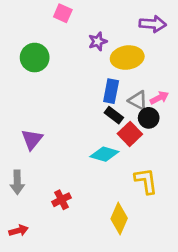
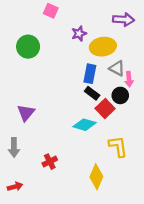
pink arrow: (159, 98) -> (129, 79), turned 112
gray triangle: (138, 100) -> (117, 68), moved

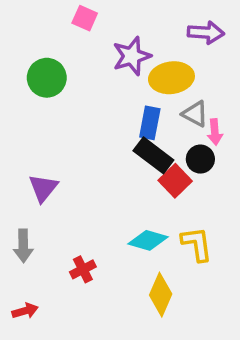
purple star: (79, 34) -> (132, 56), size x1.5
black rectangle: (92, 93) -> (153, 155), size x1.5
cyan diamond: (84, 125) -> (148, 240), moved

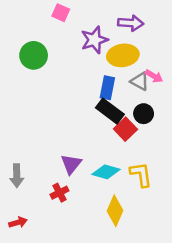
purple arrow: (206, 33) -> (131, 23), moved
pink arrow: (215, 132) -> (154, 76), moved, turned -54
purple triangle: (43, 188) -> (71, 164), moved

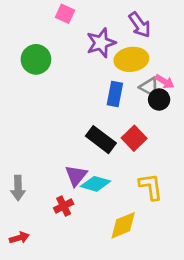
purple arrow: (131, 23) -> (140, 25), turned 50
black rectangle: (110, 111) -> (101, 140), moved
black circle: (144, 114) -> (159, 99), moved
cyan diamond: (106, 172) -> (95, 184), moved
yellow diamond: (115, 211) -> (123, 225), turned 44

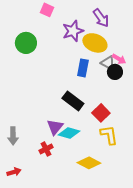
yellow ellipse: (131, 59) -> (95, 43), turned 30
red square: (134, 138) -> (101, 113), moved
yellow diamond: (123, 225) -> (89, 163), turned 50

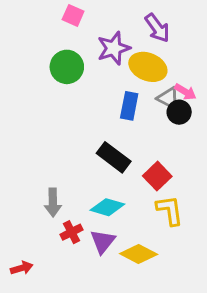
green circle: (26, 43) -> (67, 67), moved
purple triangle: (55, 127) -> (103, 242), moved
gray arrow: (13, 136) -> (53, 203), moved

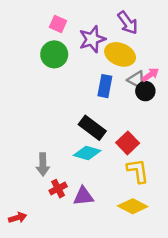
pink square: (73, 15) -> (58, 24), moved
pink arrow: (185, 92) -> (150, 75), turned -66
cyan diamond: (107, 207) -> (87, 153), moved
purple triangle: (103, 242) -> (83, 196), turned 45
yellow diamond: (139, 254) -> (133, 206), moved

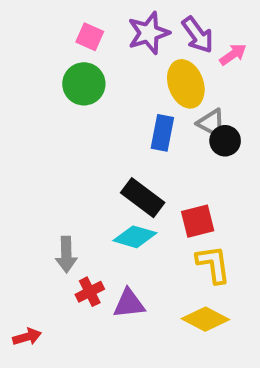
purple star: (92, 39) -> (149, 33), moved
yellow ellipse: (120, 54) -> (186, 84), turned 48
pink arrow: (150, 75) -> (233, 54), moved
red square: (128, 143) -> (198, 221), turned 30

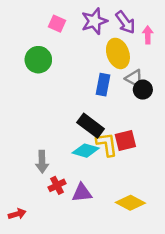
pink arrow: (233, 54) -> (148, 35), turned -56
green circle: (84, 84) -> (38, 60), moved
yellow L-shape: (213, 264) -> (107, 144), moved

